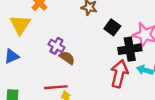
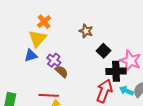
yellow triangle: (20, 25) -> (37, 39), moved
blue triangle: (12, 56) -> (31, 55), moved

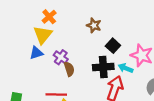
black cross: (116, 71) -> (103, 67), moved
brown semicircle: (62, 72) -> (69, 69), turned 32
cyan arrow: (126, 91) -> (126, 68), moved

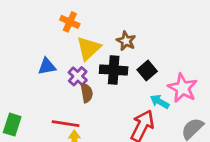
orange cross: (49, 17) -> (70, 22), turned -32
yellow triangle: (43, 35) -> (89, 48), moved
black cross: (103, 67) -> (114, 70), moved

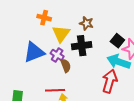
blue triangle: (47, 66) -> (34, 52), size x1.6
black square: (147, 70) -> (117, 41), moved
cyan arrow: (160, 102) -> (119, 62), size x1.6

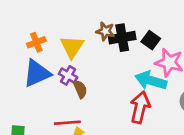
orange cross: (44, 18) -> (36, 42), moved, turned -32
black square: (117, 41) -> (151, 40), moved
black cross: (82, 46) -> (122, 38), moved

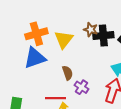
orange cross: (36, 42) -> (36, 34), size x1.5
purple cross: (68, 75) -> (81, 87), moved

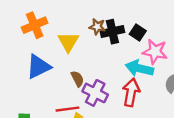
orange cross: (36, 34) -> (35, 25), moved
purple cross: (81, 87) -> (95, 93), size x1.5

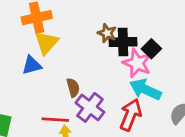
yellow triangle: (68, 42) -> (46, 43), moved
pink star: (155, 52) -> (137, 63), moved
blue triangle: (38, 67) -> (32, 65), size x0.7

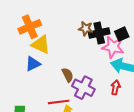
yellow triangle: (46, 43) -> (41, 45), turned -36
black square: (151, 49) -> (122, 34), turned 32
red arrow: (131, 115) -> (115, 87), size x0.6

